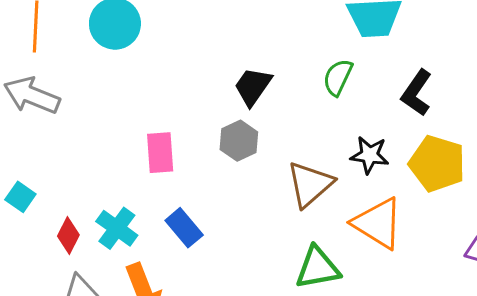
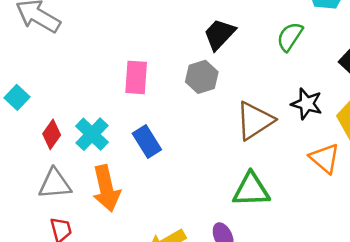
orange triangle: (378, 223) -> (325, 158), moved, size x0.7

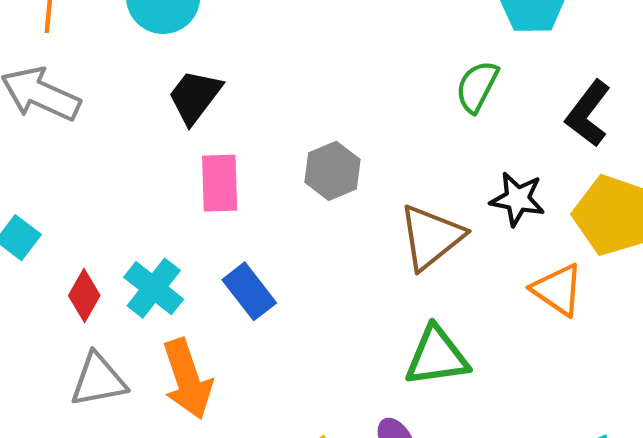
black trapezoid: (219, 34) -> (195, 97), moved

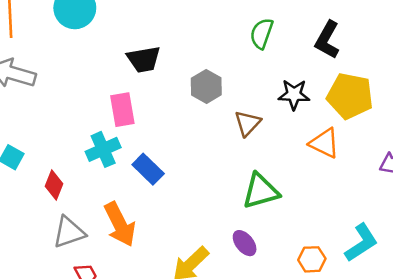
black trapezoid: (195, 97) -> (144, 59), moved, turned -129
gray hexagon: (332, 171) -> (206, 86), moved
brown triangle: (431, 237) -> (248, 123), size x0.7
cyan cross: (154, 288) -> (103, 149), moved, turned 36

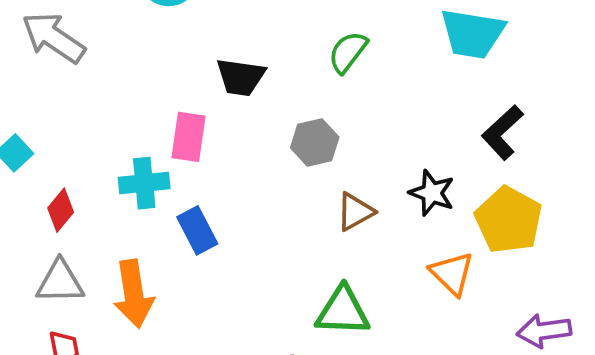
green semicircle: (262, 33) -> (348, 52), moved

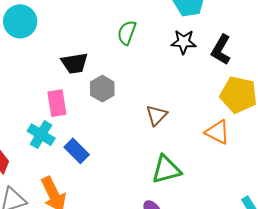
gray hexagon: (315, 143) -> (102, 89), moved
cyan cross: (144, 183) -> (41, 135), turned -36
black star: (432, 193) -> (184, 42), moved

